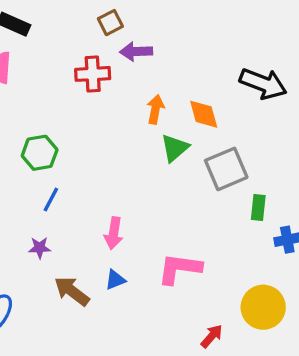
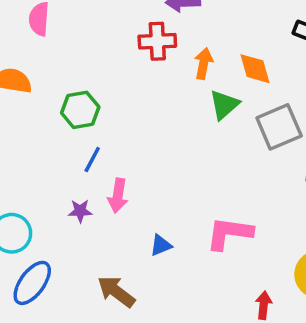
red cross: (93, 74) -> (157, 41), moved
pink arrow: (114, 233) -> (118, 196), moved
brown arrow: (72, 291) -> (116, 292), moved
red arrow: (212, 336) -> (264, 305), turned -35

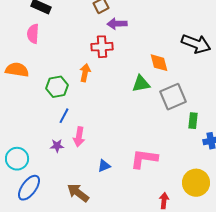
orange arrow: (204, 64) -> (85, 73), moved
green triangle: (224, 105) -> (141, 84), turned 30

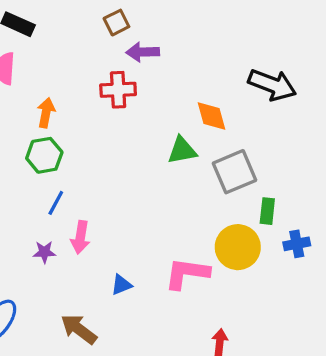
orange arrow: (85, 73) -> (46, 113), moved
yellow circle: (196, 183) -> (238, 247), moved

